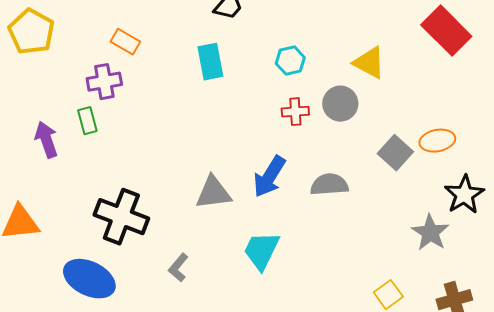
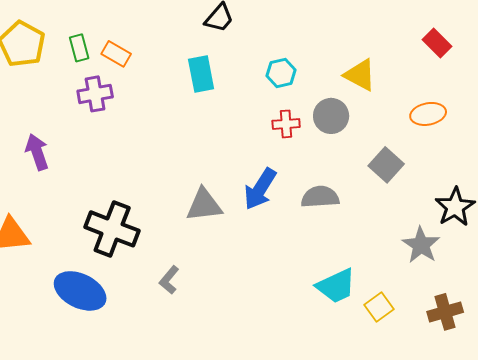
red rectangle: (446, 31) -> (437, 43), size x0.6
green rectangle: (87, 121) -> (79, 48), moved
orange ellipse: (437, 141) -> (428, 114), moved
cyan trapezoid: (261, 251) -> (336, 286), moved, turned -141

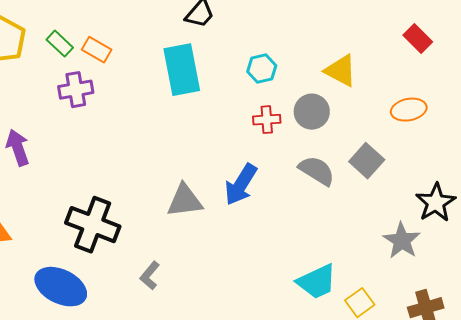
green rectangle: (79, 48) -> (60, 44), turned -32
cyan rectangle: (201, 74) -> (182, 70), size x1.4
gray semicircle: (320, 197) -> (317, 171), moved, turned 36

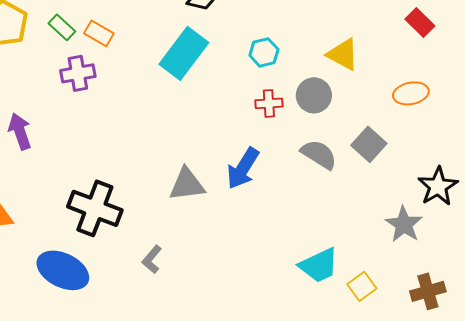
cyan rectangle: (182, 70) -> (184, 53), turned 48

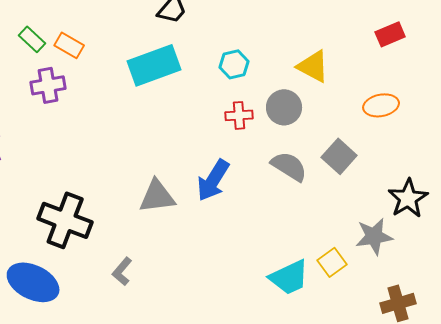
red rectangle: (420, 22) -> (390, 34), turned -68
cyan rectangle: (184, 53) -> (154, 65), turned 33
gray star: (404, 224) -> (374, 236), turned 30
yellow square: (362, 286) -> (332, 262), moved

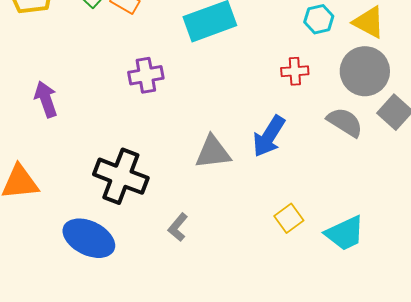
cyan hexagon: (234, 64) -> (319, 19), moved
purple cross: (48, 85) -> (146, 75), moved
gray circle: (284, 107) -> (365, 71), moved, size x1.4
yellow square: (332, 262) -> (289, 218), moved

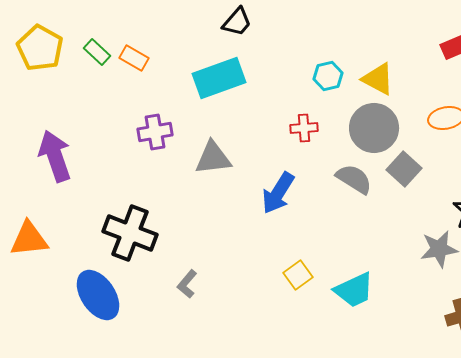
purple arrow: (46, 99) -> (55, 156), size x1.4
gray triangle: (213, 152) -> (213, 158), moved
blue ellipse: (89, 238) -> (98, 295), turned 30

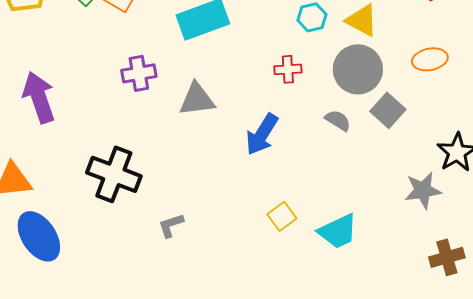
gray semicircle: (354, 179) -> (338, 120), size x0.7
gray L-shape: (187, 284) -> (171, 225), turned 32
blue ellipse: (98, 295) -> (39, 236), moved

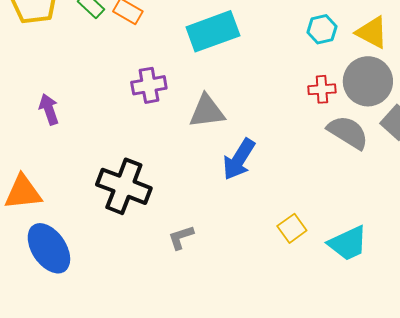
red cross: (288, 69) -> (322, 89), moved
purple arrow: (39, 97) -> (49, 109), size x0.6
gray semicircle: (338, 120) -> (348, 132), size x1.6
blue arrow: (262, 134) -> (239, 159), moved

